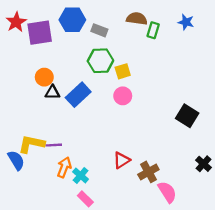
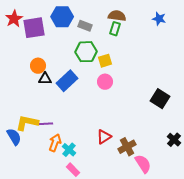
green rectangle: (153, 30) -> (115, 29), moved

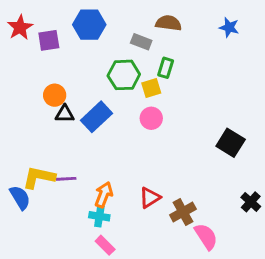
gray rectangle: (85, 26) -> (141, 42), moved
purple square: (34, 28) -> (49, 40), size x0.7
green rectangle: (115, 29) -> (166, 68), moved
orange arrow: (55, 143) -> (104, 195), moved
cyan cross: (69, 150) -> (99, 216), turned -32

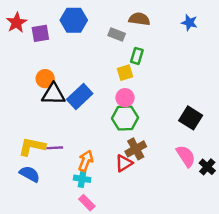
green hexagon: (124, 75) -> (125, 118), moved
black triangle: (65, 114) -> (53, 94), size x1.5
blue semicircle: (20, 198) -> (30, 174), moved, turned -30
brown cross: (183, 212) -> (136, 149), moved
pink semicircle: (206, 237) -> (186, 156), moved

